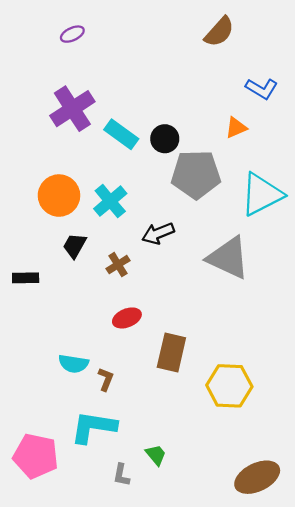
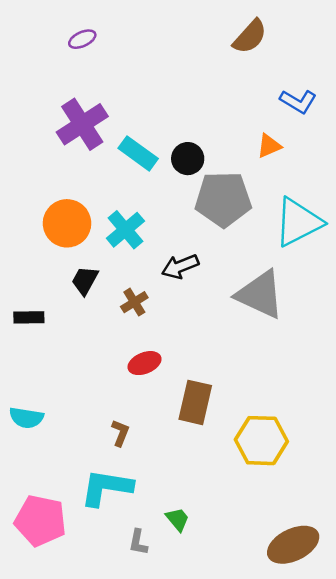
cyan semicircle: (73, 364) -> (26, 418), moved

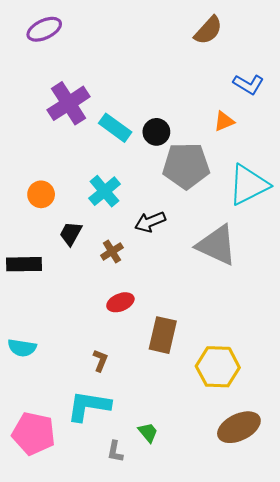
purple ellipse: (82, 39) -> (44, 29), moved, size x1.5
orange circle: (67, 223) -> (41, 194), moved, size x0.7
black rectangle: (29, 317) -> (24, 264), size x1.4
brown ellipse: (293, 545) -> (239, 427), moved

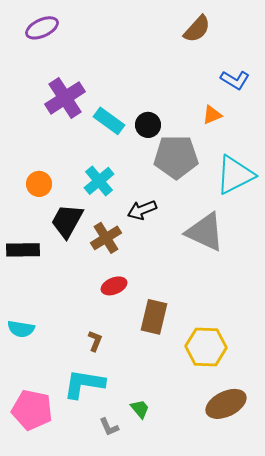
black trapezoid: (71, 233) -> (67, 221), size x1.5
brown cross: (112, 251) -> (106, 238), size x1.4
gray L-shape: (115, 452) -> (109, 427), turned -35

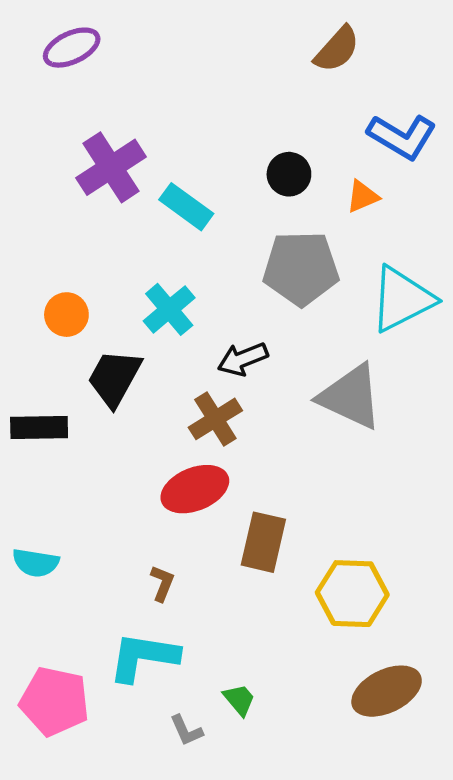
blue L-shape: (235, 80) -> (402, 137), size x1.4
black circle: (148, 125) -> (289, 174), moved
brown cross: (106, 238) -> (215, 419), moved
red ellipse: (114, 286) -> (195, 489), size x1.5

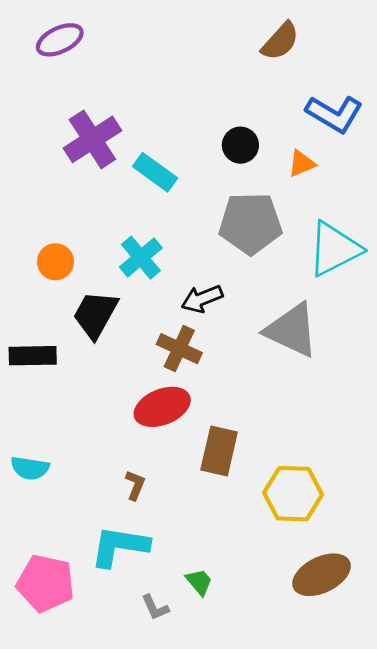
brown cross: (215, 419) -> (179, 349), turned -33

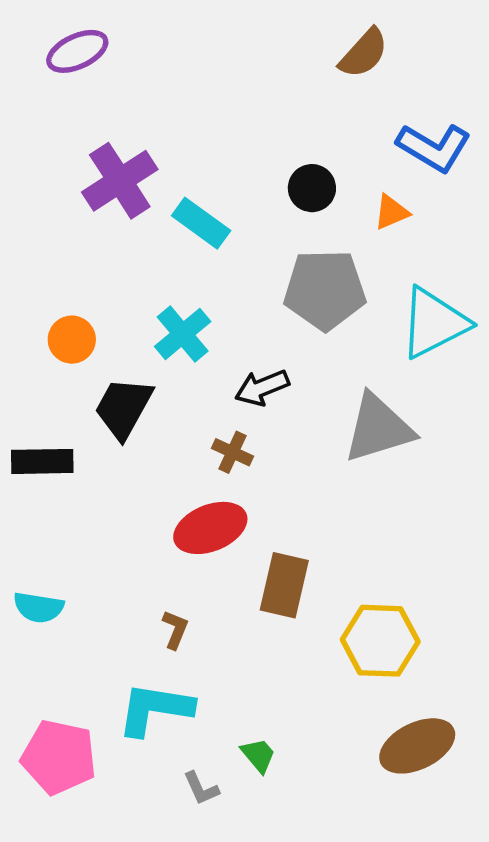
gray triangle: (292, 330) -> (378, 428), turned -42
brown cross: (179, 349) -> (232, 452), size x0.7

